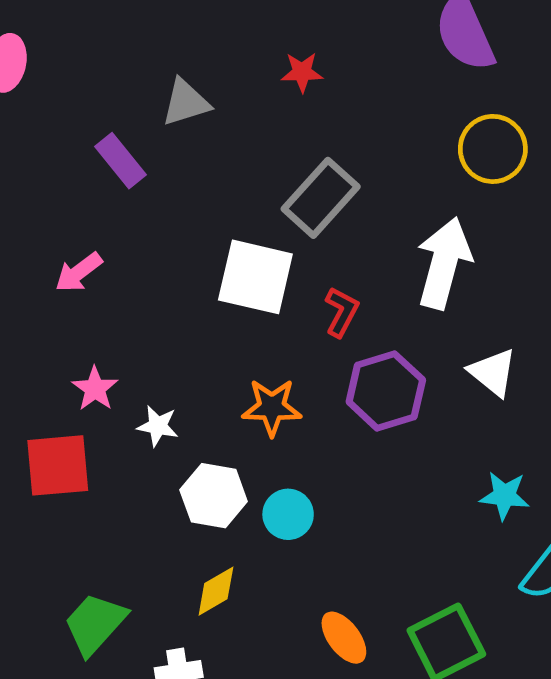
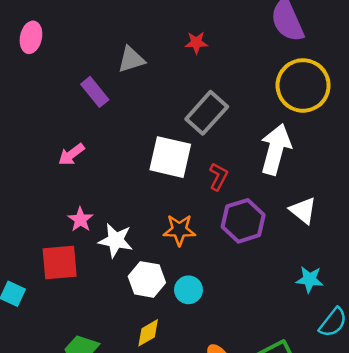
yellow circle: (493, 149) -> (303, 85), size x1.4
white star: (158, 426) -> (116, 240), size x1.5

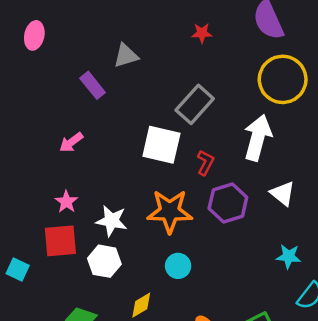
red star: (196, 43) -> (202, 33), moved
pink star: (80, 220) -> (66, 202), moved
orange star: (179, 230) -> (170, 211), size x1.5
white hexagon: (147, 279) -> (104, 261), moved

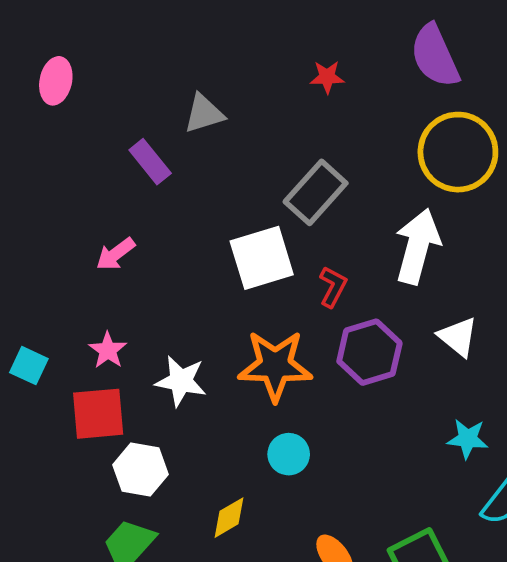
white square: (161, 145) -> (262, 258), turned -30
white hexagon: (104, 261) -> (140, 470), moved
cyan square: (18, 269) -> (29, 366), moved

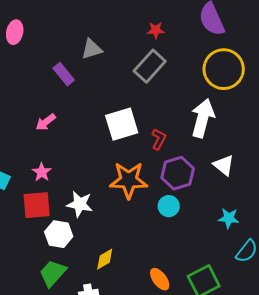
gray rectangle: (316, 192) -> (150, 66), moved
white star: (181, 381) -> (80, 204), moved
cyan circle: (289, 454) -> (169, 206), moved

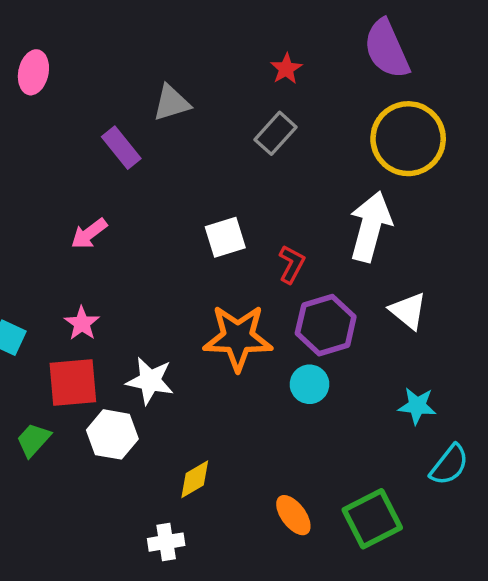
red star: (156, 30) -> (286, 69), turned -30
gray rectangle: (150, 66) -> (275, 133), size x0.7
white square: (122, 124) -> (225, 237), size x0.7
green trapezoid: (53, 273) -> (33, 440), moved, size x0.7

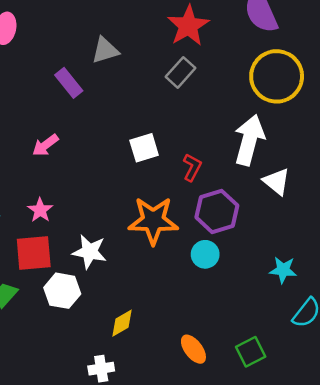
red star: (286, 69) -> (188, 26), size x1.8
white triangle: (408, 311) -> (277, 182), moved
green square: (372, 519) -> (251, 352), size x0.7

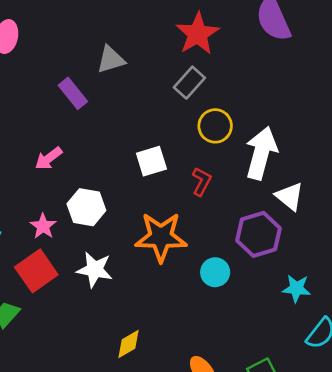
yellow circle: (277, 76) -> (215, 126), moved, size x0.6
purple hexagon: (217, 211) -> (258, 234), moved
red square: (34, 253) -> (36, 271), turned -30
white hexagon: (62, 291) -> (86, 207), moved

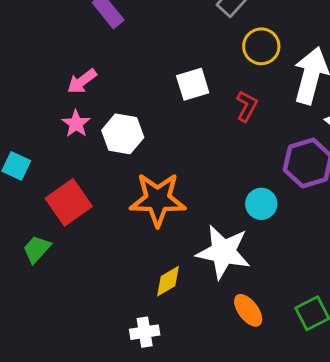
pink star: (43, 226) -> (76, 124), moved
orange star: (161, 237) -> (158, 199), moved
white star: (95, 270) -> (223, 252), moved, size x1.4

